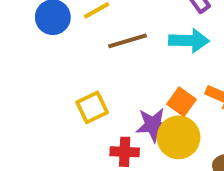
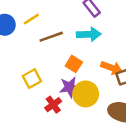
orange square: (181, 102) -> (74, 64), moved
red cross: (125, 152) -> (53, 105), turned -35

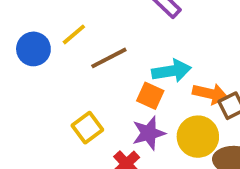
cyan arrow: (89, 34) -> (171, 71), moved
yellow circle: (86, 94) -> (198, 137), moved

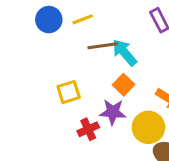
cyan arrow: (171, 71) -> (124, 53), moved, turned -140

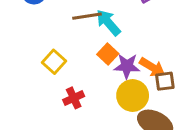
yellow square: (69, 92) -> (54, 62), turned -30
purple star: (113, 112) -> (127, 66), moved

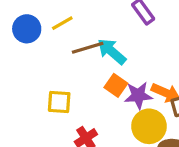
yellow square: (54, 62) -> (59, 102), turned -30

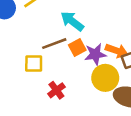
brown line: (88, 48) -> (54, 44), moved
orange square: (116, 85) -> (77, 48), turned 30

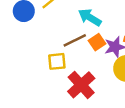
red cross: (56, 90) -> (81, 85), size x1.6

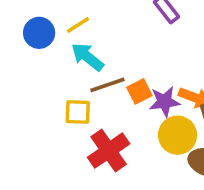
cyan arrow: (90, 17) -> (87, 57), moved

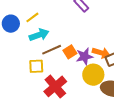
cyan arrow: (87, 57) -> (39, 35), turned 126

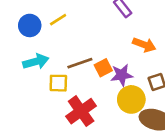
cyan arrow: (39, 35) -> (36, 62), moved
orange arrow: (101, 53) -> (144, 45), moved

